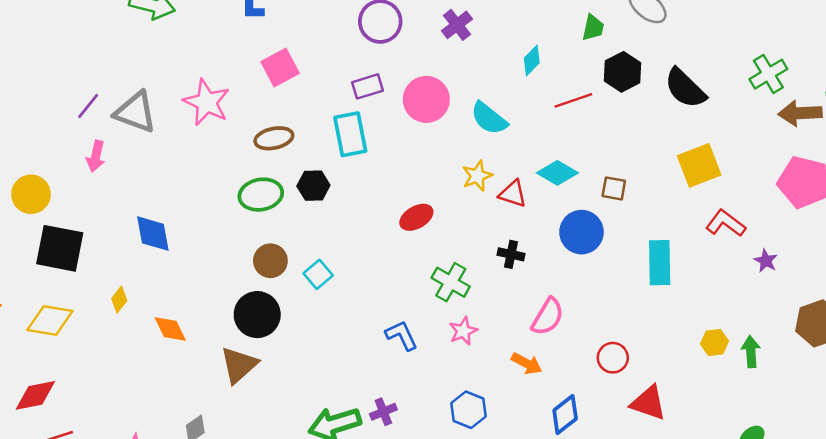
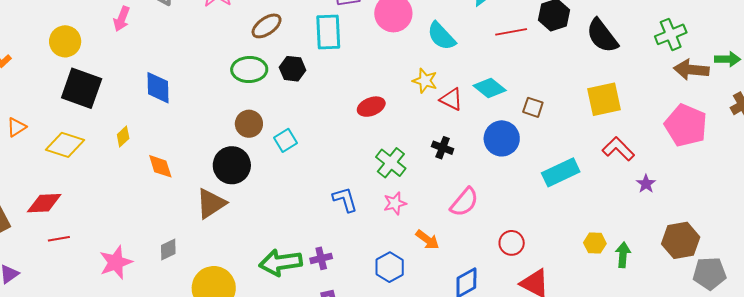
brown ellipse: (274, 138) -> (267, 26), turned -32
yellow star: (477, 176) -> (425, 81), turned 30
cyan rectangle: (660, 263) -> (561, 172), turned 57
orange arrow: (527, 363) -> (427, 240), moved

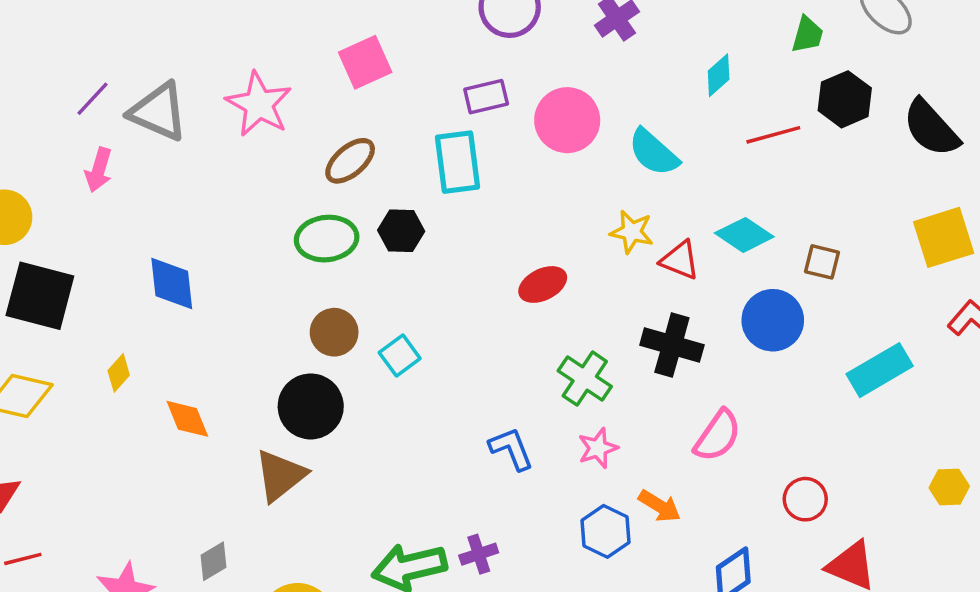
black cross: (443, 148) -> (672, 345), size x1.6
blue hexagon: (390, 267) -> (606, 531), moved

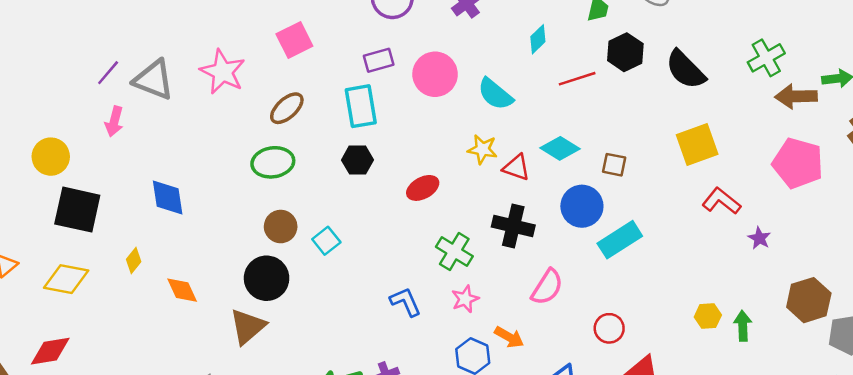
black hexagon: (401, 231) -> (357, 160), moved
cyan rectangle: (880, 370) -> (620, 240), moved

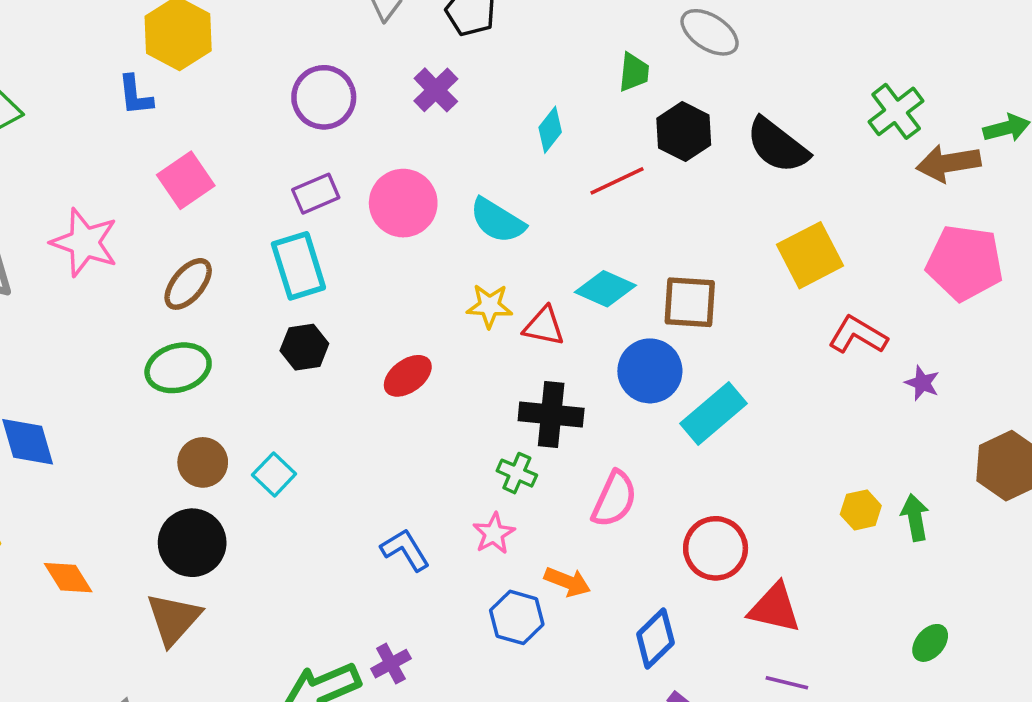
brown square: (614, 165) -> (690, 302), size x1.5
green cross: (454, 252) -> (517, 473), moved, size x0.7
red circle: (609, 328) -> (716, 548), size x1.4

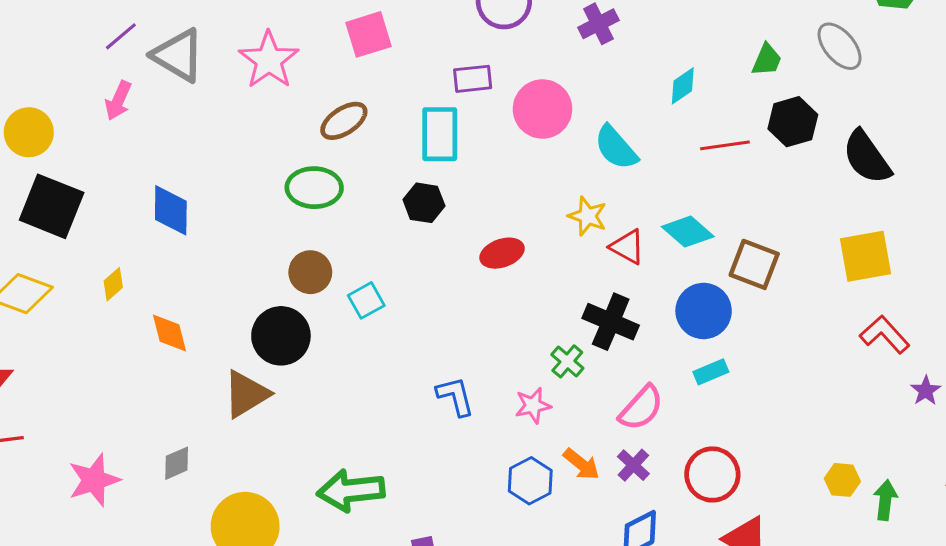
cyan rectangle: (714, 413) -> (711, 372), moved, size x0.6
purple cross: (391, 664) -> (633, 465), moved, turned -36

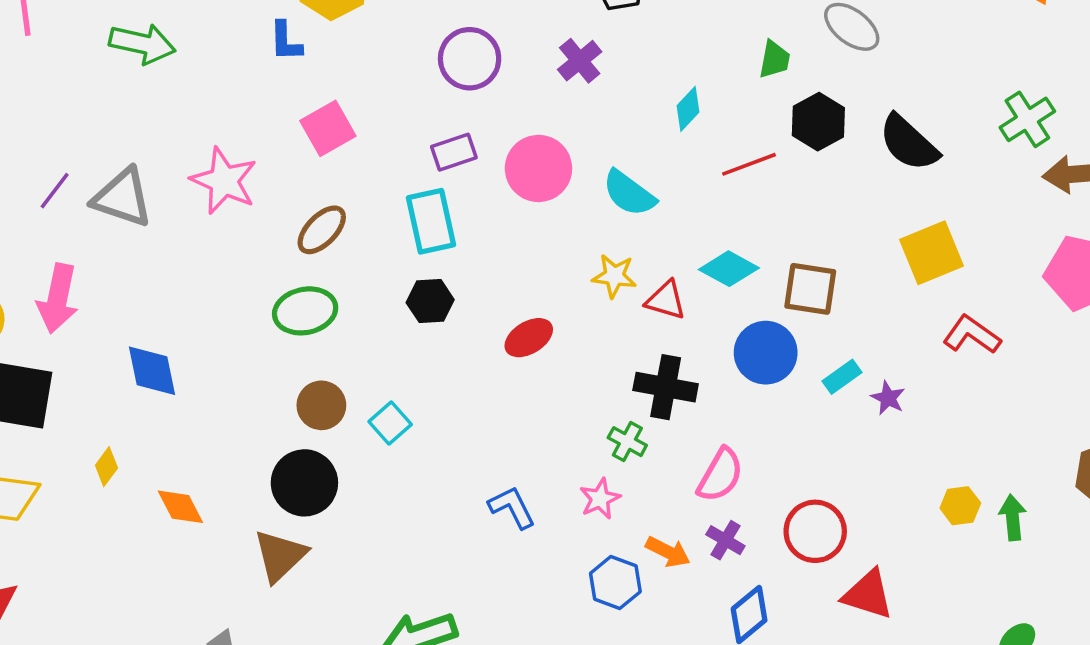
pink arrow: (118, 101) -> (58, 298), moved, size x1.5
cyan rectangle: (711, 372) -> (842, 377), moved
purple star: (926, 391) -> (888, 398), moved

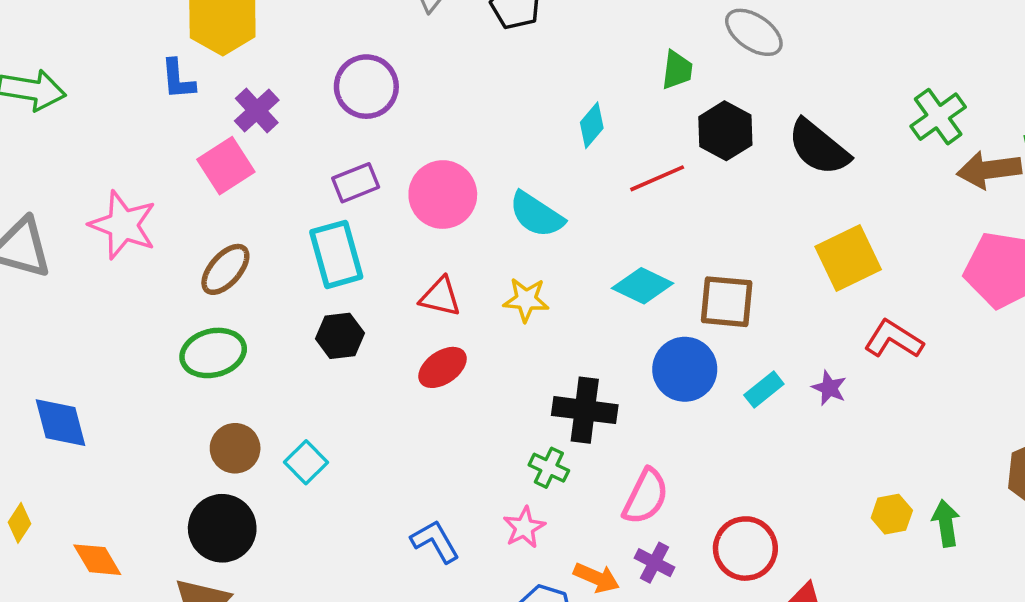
purple cross: (580, 61) -> (257, 110), moved
red triangle: (666, 300) -> (440, 297), moved
purple star: (888, 398) -> (829, 388), moved

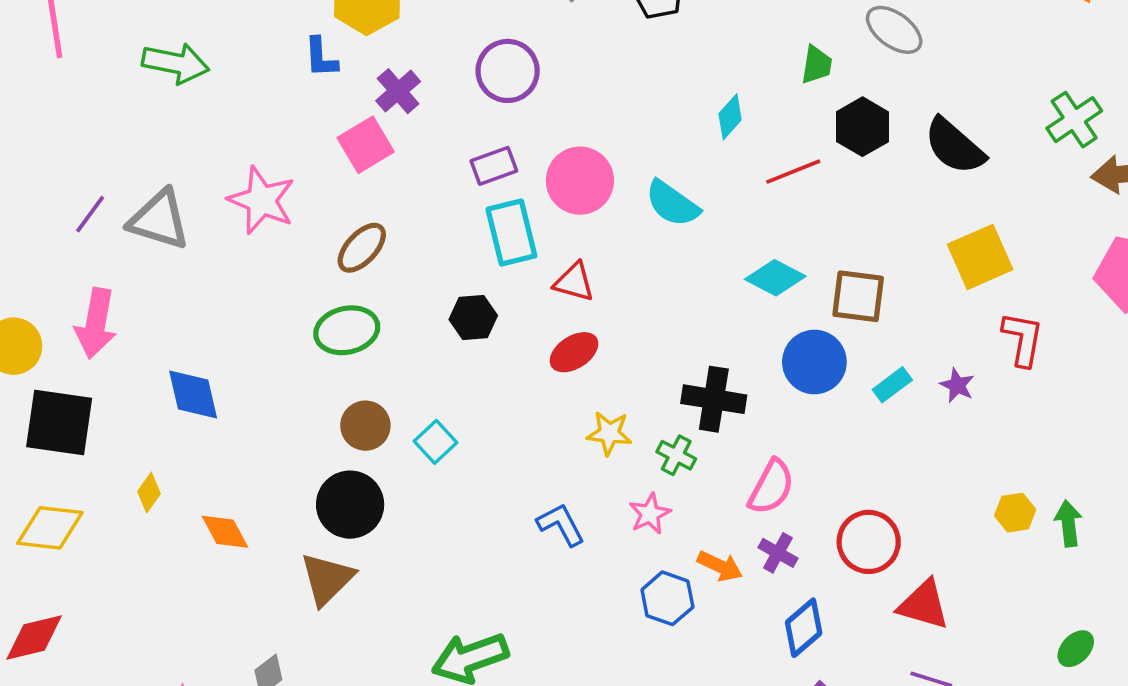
cyan rectangle: (336, 254) -> (511, 233), moved
yellow star: (526, 300) -> (609, 433), moved
red L-shape: (894, 339) -> (1023, 339), turned 66

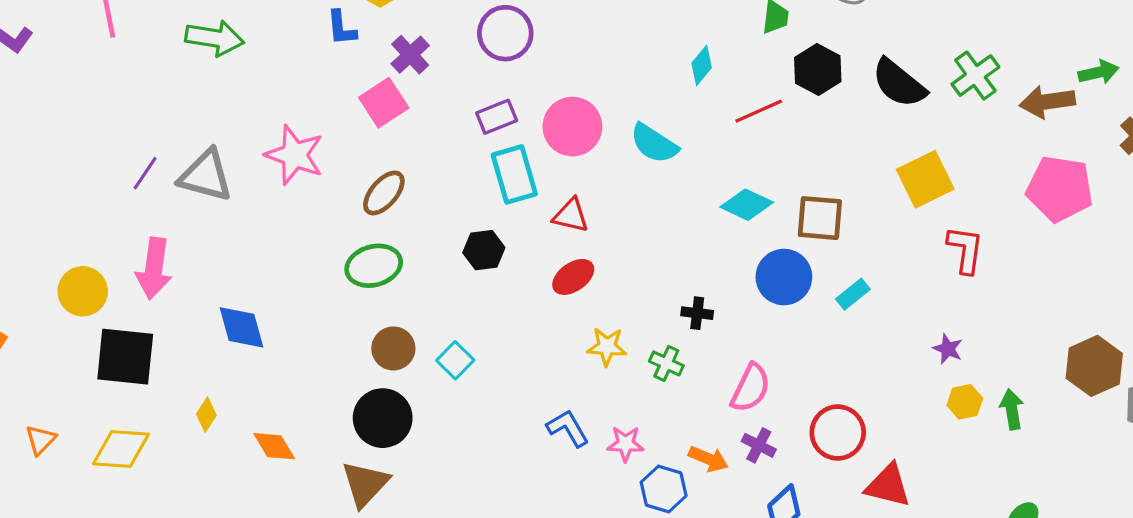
green cross: (1074, 120) -> (975, 76), moved
purple star: (957, 385) -> (948, 349), moved
black cross: (714, 399) -> (697, 313), size x0.6
pink star: (650, 514) -> (625, 444), moved, turned 30

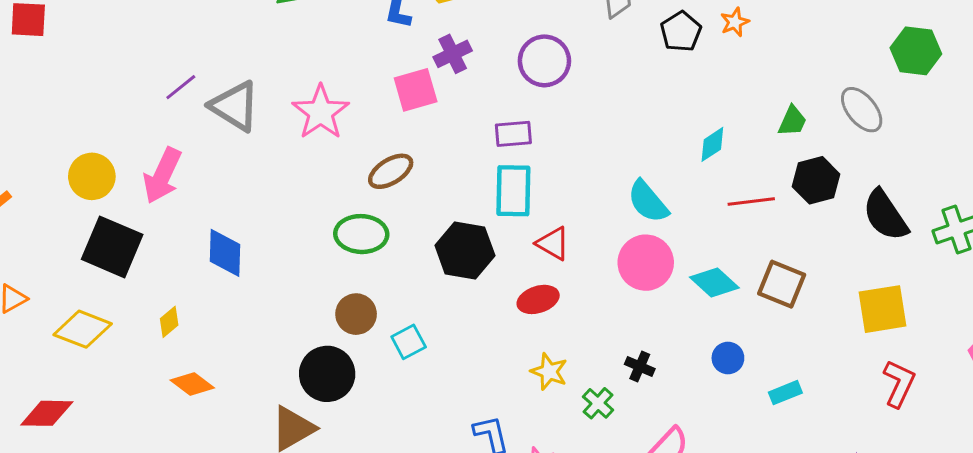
pink circle: (572, 127) -> (646, 263), moved
brown square: (820, 218) -> (782, 284), moved
black hexagon: (484, 250) -> (465, 250), size x1.5
blue circle: (784, 277) -> (728, 358), size x0.6
orange diamond: (274, 446) -> (192, 384), moved, turned -39

